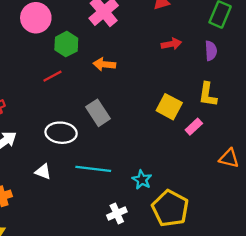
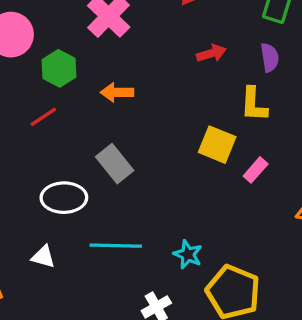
yellow L-shape: (208, 95) -> (254, 104), moved

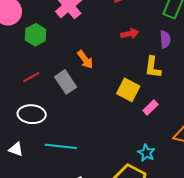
orange arrow: (117, 92) -> (85, 60), moved, turned -132
red line: (43, 117) -> (31, 77), moved
gray rectangle: (115, 164) -> (66, 82), moved
cyan star: (188, 254) -> (146, 153), moved

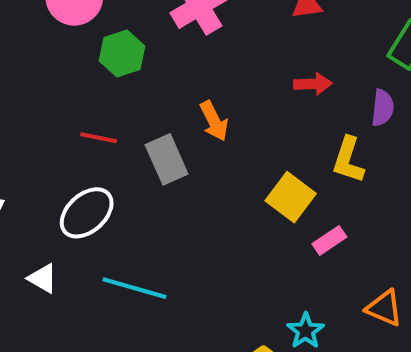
red line: (31, 77) -> (99, 138), turned 30
white ellipse: (32, 114) -> (87, 213), turned -56

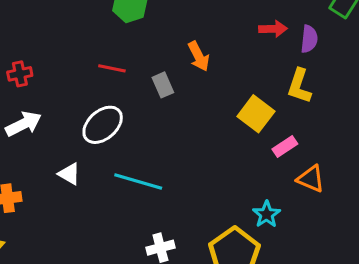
purple semicircle: (383, 108) -> (309, 39), moved
gray rectangle: (167, 159) -> (163, 85), size x0.7
orange triangle: (384, 308) -> (311, 179), moved

